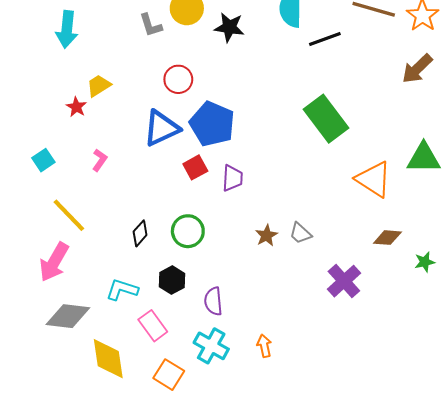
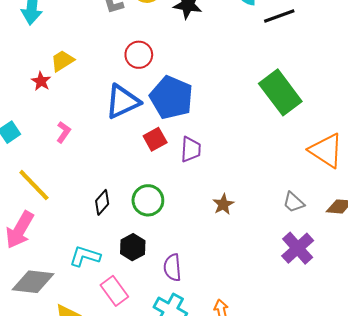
gray trapezoid: (300, 233) -> (294, 202), moved

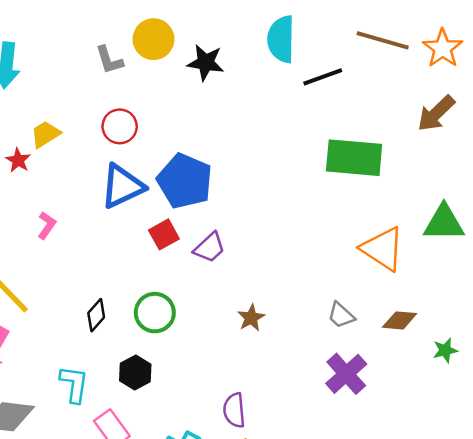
red circle: (139, 55) -> (120, 126), moved
green rectangle: (280, 92) -> (354, 158), moved, turned -48
purple trapezoid: (191, 149) -> (209, 247), turned 44
cyan L-shape: (85, 256) -> (74, 384), turned 80
purple semicircle: (172, 268) -> (234, 410), moved

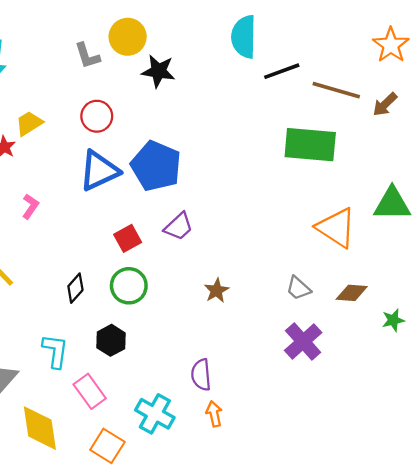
brown line: (383, 40) -> (336, 90), moved
black star: (206, 63) -> (158, 71), moved
brown arrow: (436, 113) -> (385, 104), size x0.7
red square: (164, 234) -> (128, 238), moved

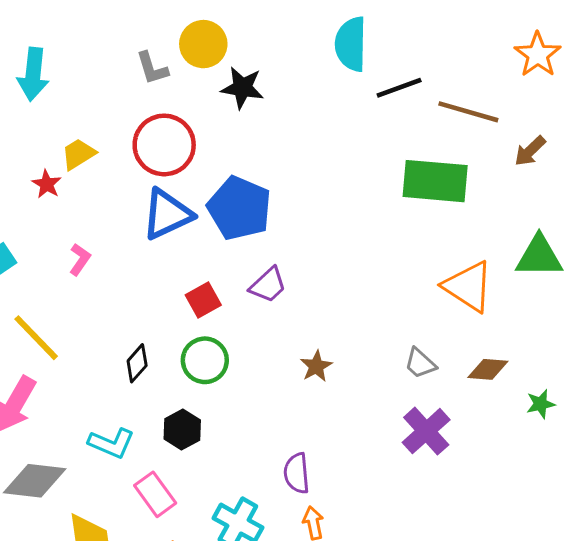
brown arrow: (385, 104) -> (530, 151), moved
red circle: (97, 116) -> (164, 145), size x1.5
cyan L-shape: (55, 351) -> (111, 443), turned 105

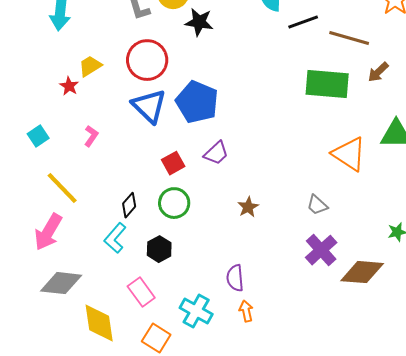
brown arrow: (530, 151) -> (378, 72), moved
blue triangle: (167, 214) -> (149, 106), turned -51
brown diamond: (488, 369) -> (362, 272), moved, size x1.6
cyan L-shape: (111, 443) -> (115, 238), moved, turned 108

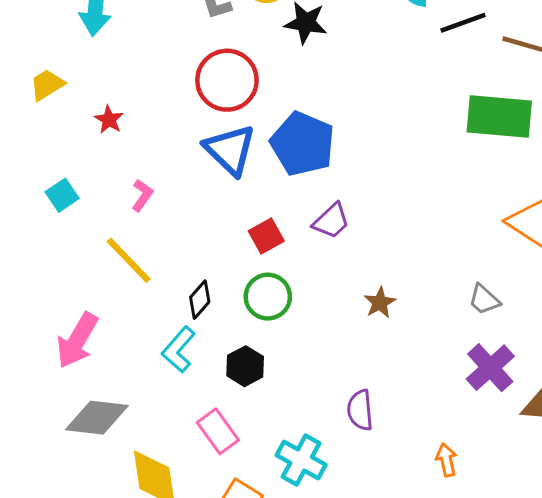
yellow trapezoid: (90, 66) -> (47, 85), moved
yellow line: (62, 188) -> (129, 260), moved
orange arrow: (246, 311) -> (446, 460), moved

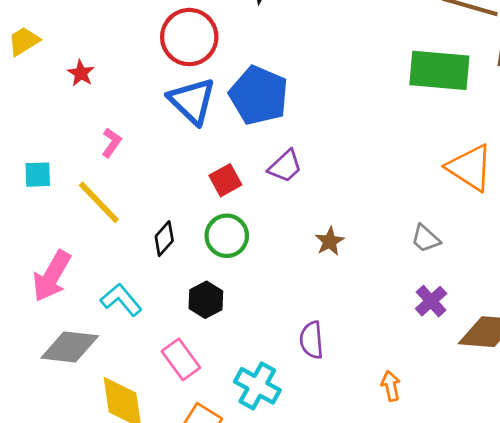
cyan square: (62, 195) -> (38, 175), moved, turned 32
cyan L-shape: (179, 350) -> (121, 300), moved, turned 99
purple cross: (490, 368) -> (431, 301), size x0.7

